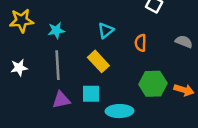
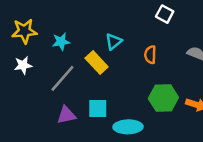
yellow rectangle: (98, 61) -> (97, 63), moved
gray line: (57, 65) -> (62, 78), turned 44
white star: (19, 68) -> (23, 65), moved

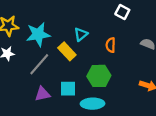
cyan star: (61, 42) -> (38, 34), size x1.6
green hexagon: (163, 98) -> (99, 76), moved

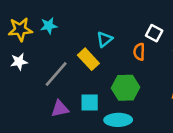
white square: (122, 12) -> (154, 33), moved
cyan star: (38, 34) -> (49, 26), moved, size x0.6

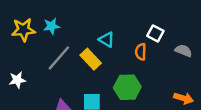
cyan triangle: (104, 39) -> (107, 40), turned -49
white star: (19, 62) -> (17, 80), moved
gray line: (56, 74) -> (59, 58), moved

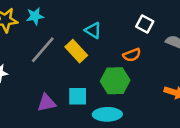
orange semicircle: (141, 52) -> (132, 55), moved, turned -112

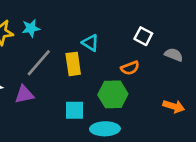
yellow rectangle: (76, 51) -> (73, 64), turned 35
purple triangle: (47, 103) -> (24, 94), moved

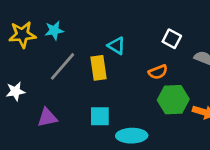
purple triangle: (24, 94) -> (47, 118), moved
green hexagon: (113, 94) -> (173, 100), moved

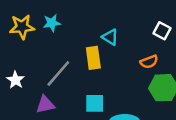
gray line: (62, 66) -> (58, 73), moved
white star: (15, 91) -> (15, 80), turned -30

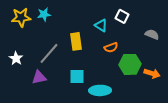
white square: (162, 31) -> (122, 16), moved
cyan triangle: (110, 37) -> (101, 25), moved
orange semicircle: (149, 62) -> (111, 47), moved

